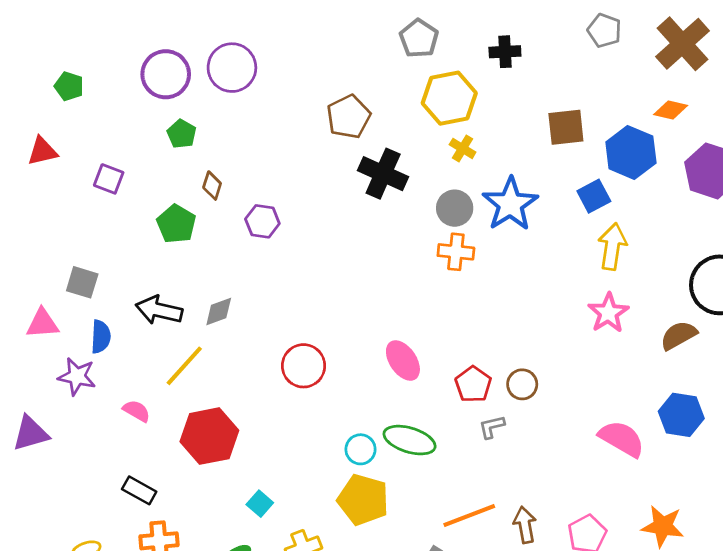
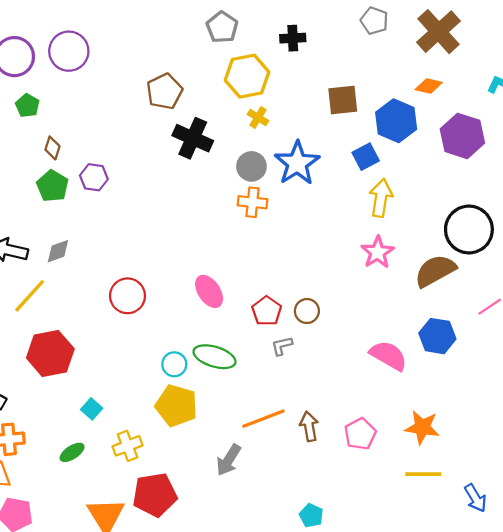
green pentagon: (176, 224) -> (52, 186), moved
brown semicircle: (679, 335) -> (435, 271), size x1.4

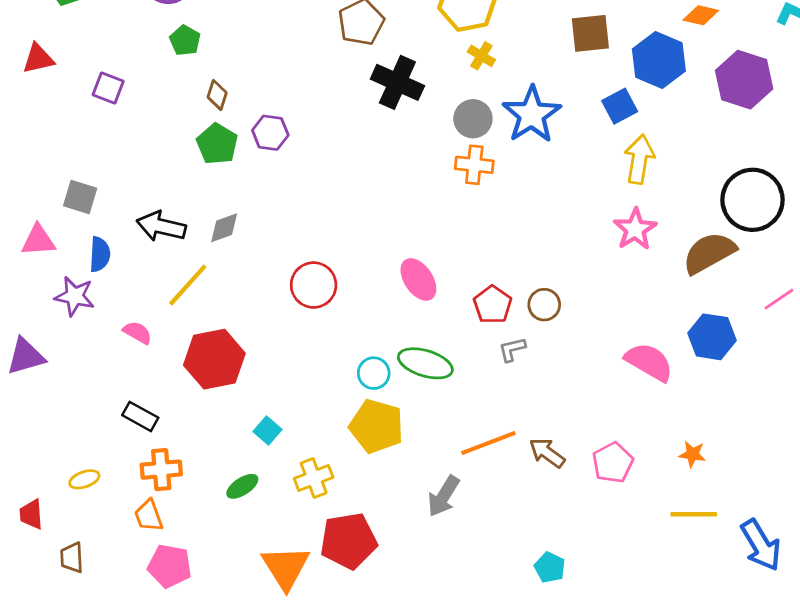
brown arrow: (309, 426) -> (547, 453), turned -44
orange star: (422, 427) -> (692, 454), size x0.6
blue arrow: (475, 498) -> (761, 545), size x1.4

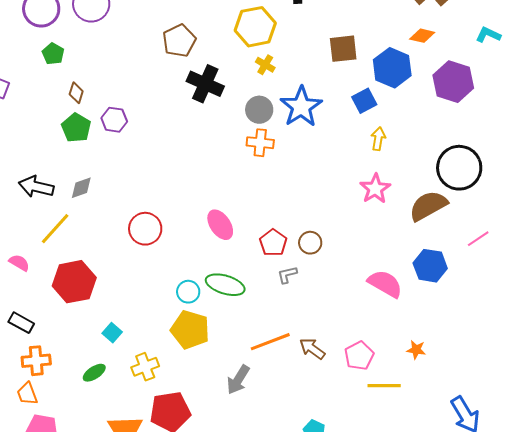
yellow arrow: (639, 159) -> (378, 139), size x0.7
yellow line: (694, 514) -> (384, 386), moved

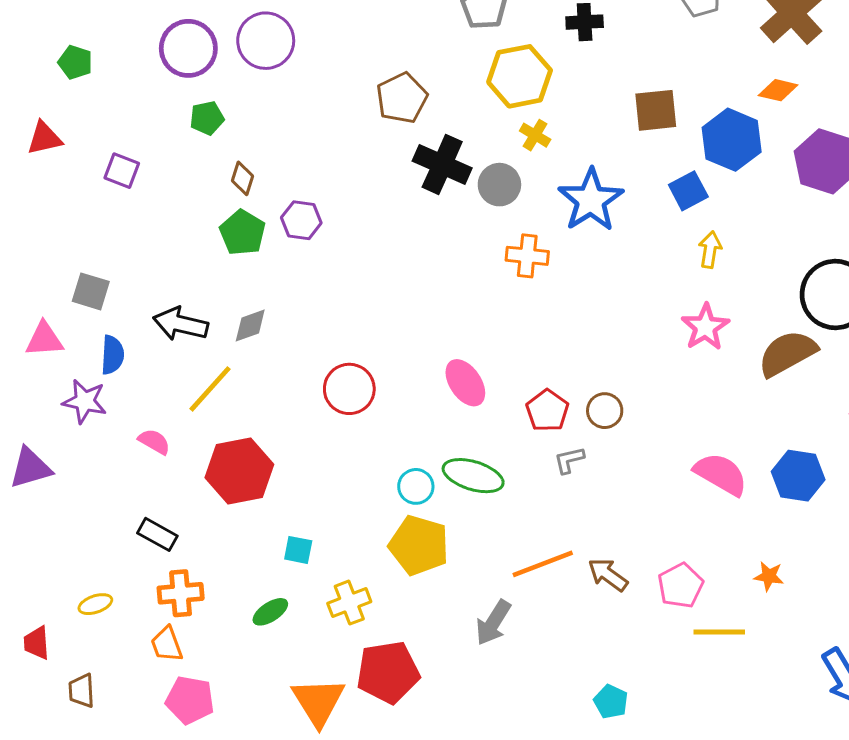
green pentagon: (53, 54) -> (207, 118), turned 30
gray circle: (259, 110) -> (499, 185), moved
blue hexagon: (430, 266) -> (798, 476), moved
cyan square: (112, 333) -> (298, 550), turned -30

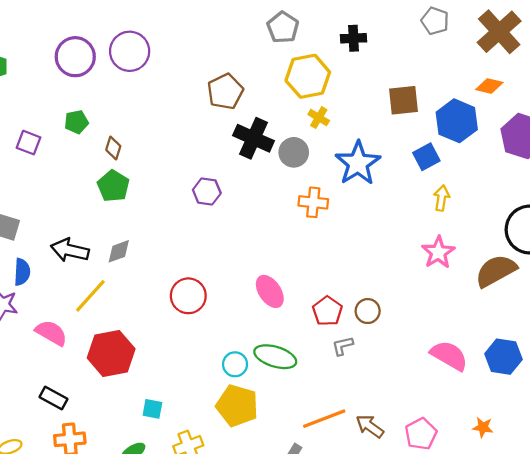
green pentagon: (207, 118) -> (76, 122), moved
purple hexagon: (301, 220) -> (207, 191), moved
pink semicircle: (154, 442) -> (51, 333), size x1.4

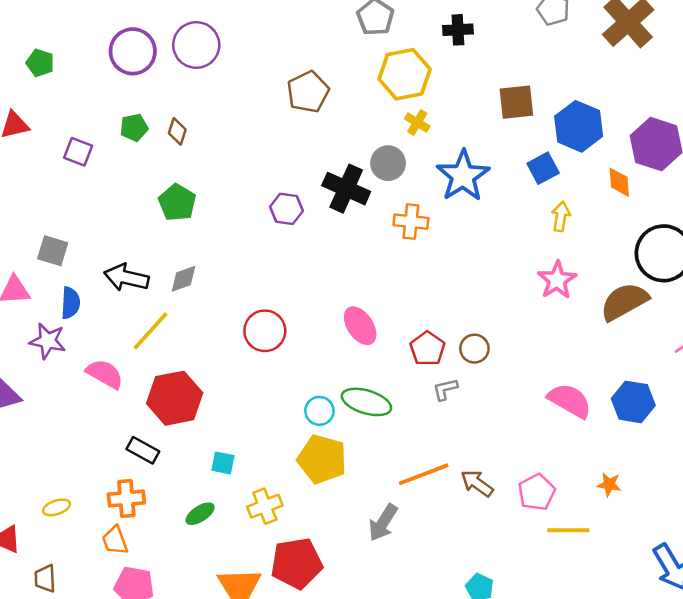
orange diamond: (489, 86) -> (619, 182), moved, turned 72
black cross: (254, 138) -> (346, 189), moved
brown diamond: (113, 148) -> (177, 131), moved
black rectangle: (54, 398) -> (143, 450), moved

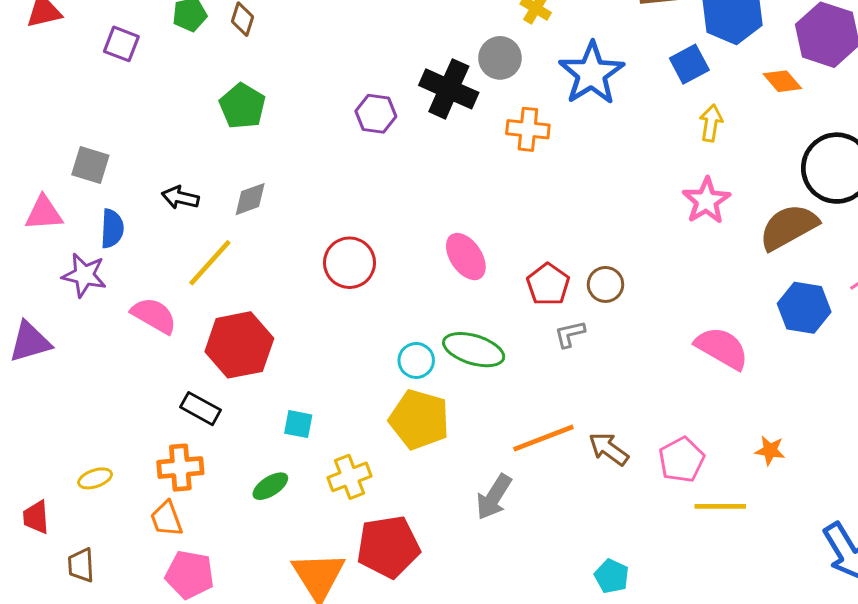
orange diamond: (619, 182) -> (782, 81), turned -36
black arrow: (126, 277) -> (180, 198), size x0.7
blue hexagon: (633, 402) -> (804, 308), moved

